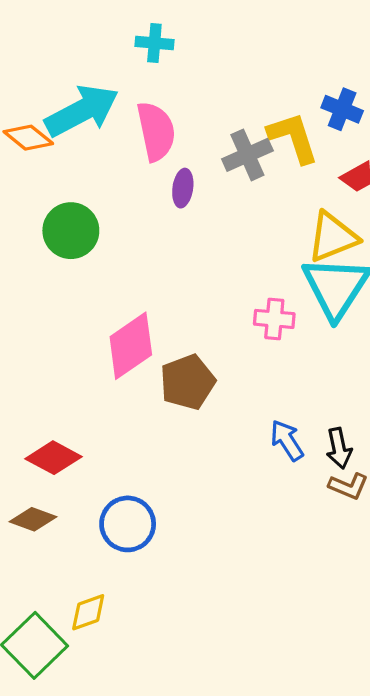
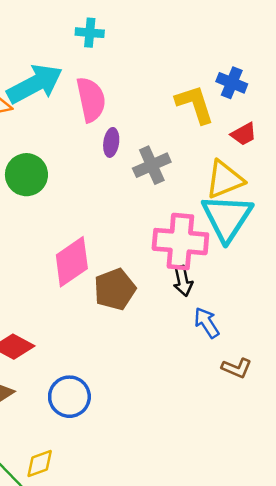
gray cross: (247, 155) -> (152, 165), moved
pink cross: (274, 319) -> (180, 242), size x1.8
blue arrow: (287, 440) -> (207, 323), moved
black arrow: (339, 448) -> (183, 281), moved

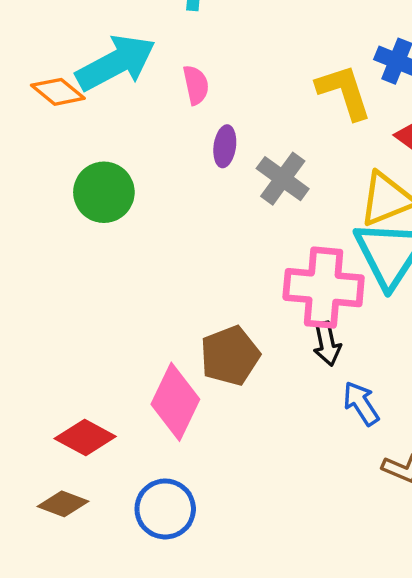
pink semicircle: (91, 99) -> (196, 85), size x0.6
gray cross: (152, 165) -> (283, 179), turned -30
pink diamond: (72, 262) -> (175, 402), moved, turned -30

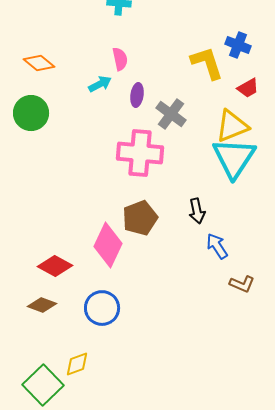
cyan arrow: (116, 63) -> (100, 84), moved, size x0.5
green circle: (104, 192) -> (31, 113), moved
pink cross: (324, 288) -> (140, 153), moved

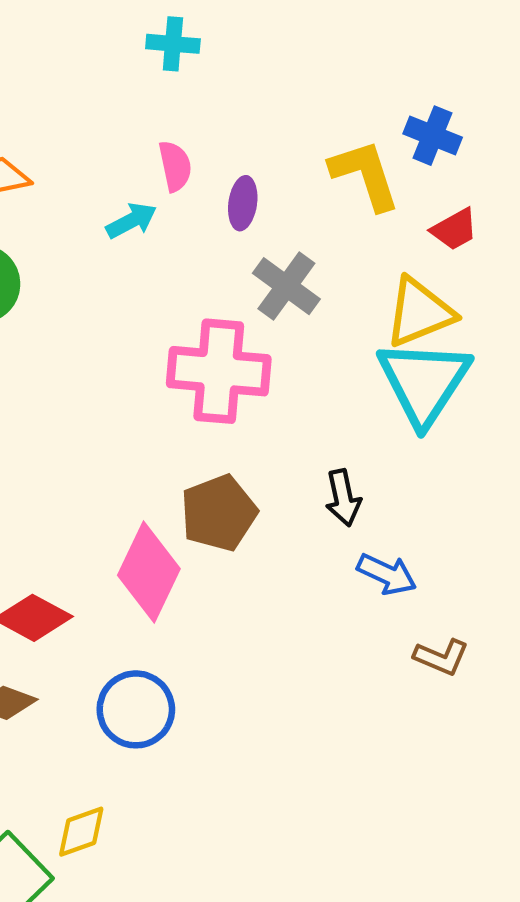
purple ellipse: (137, 95) -> (243, 203), moved
blue arrow: (217, 246) -> (387, 574), turned 148

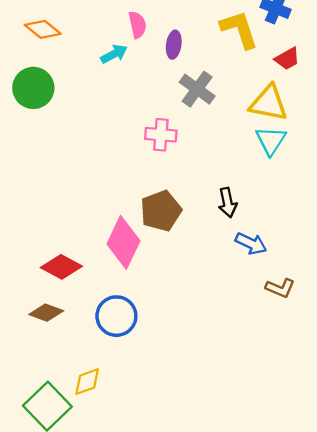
yellow triangle: (419, 312) -> (269, 103), turned 33
pink cross: (219, 371) -> (161, 135), size x0.6
cyan triangle: (424, 382) -> (271, 141), size x0.6

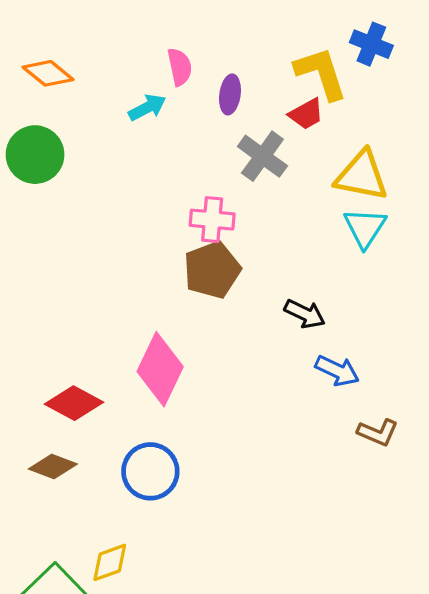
red trapezoid: (287, 59) -> (306, 114), moved
black arrow: (228, 203) -> (305, 314), turned -52
brown pentagon: (161, 211) -> (212, 270), moved

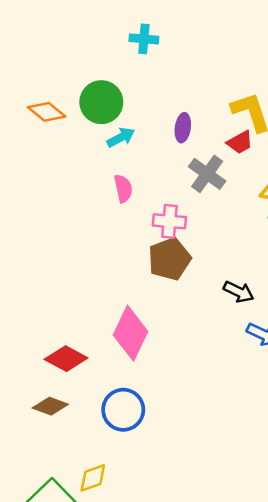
pink semicircle: (180, 67) -> (123, 188), moved
green circle: (35, 155) -> (101, 102), moved

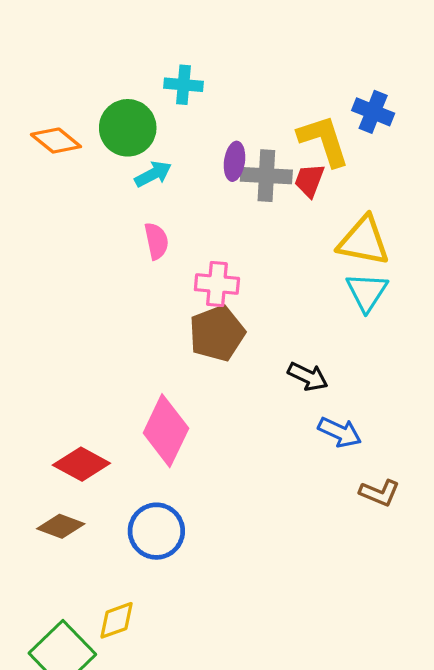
cyan cross: (144, 39) -> (183, 85), moved
red trapezoid: (240, 142) -> (309, 180), turned 140
gray cross: (207, 174) -> (266, 176), moved, turned -33

